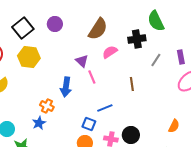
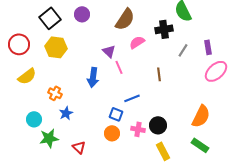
orange cross: (47, 106) -> (55, 93), moved
orange semicircle: (174, 126) -> (201, 116), size x1.6

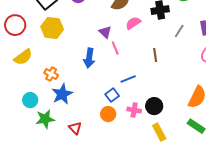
blue star: (66, 113) -> (62, 94), size x1.5
blue square: (116, 114) -> (112, 95), turned 32

